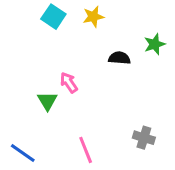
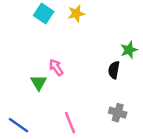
green star: (155, 44) -> (129, 50), moved
black semicircle: (119, 58) -> (114, 70), moved, turned -84

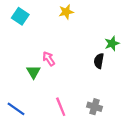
cyan square: (44, 13) -> (20, 16), moved
gray cross: (118, 113) -> (94, 107), moved

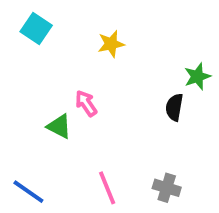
yellow star: (66, 12) -> (111, 44), moved
green triangle: (33, 72) -> (59, 126), turned -32

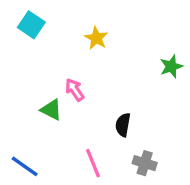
yellow star: (111, 44) -> (96, 38), turned -30
black semicircle: (174, 107) -> (123, 125), moved

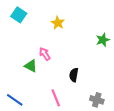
gray cross: (145, 163) -> (97, 100), moved

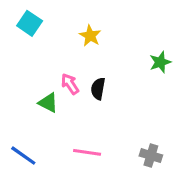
black semicircle: (74, 75) -> (98, 89), moved
pink line: (56, 98) -> (87, 152), turned -60

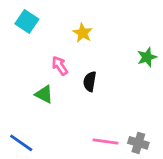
pink arrow: (70, 84) -> (60, 66), moved
pink line: (87, 152) -> (105, 141), moved

